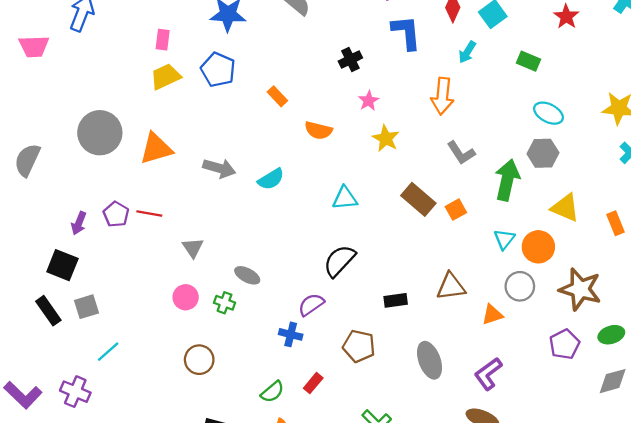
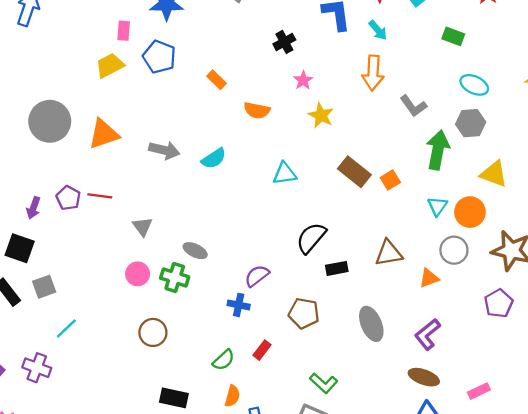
pink rectangle: (163, 40) -> (124, 31), moved
cyan arrow: (467, 52) -> (378, 30), moved, turned -70
gray L-shape: (461, 153) -> (413, 106), moved
black semicircle: (339, 261) -> (311, 238), moved
green cross: (225, 303) -> (175, 277), size x1.4

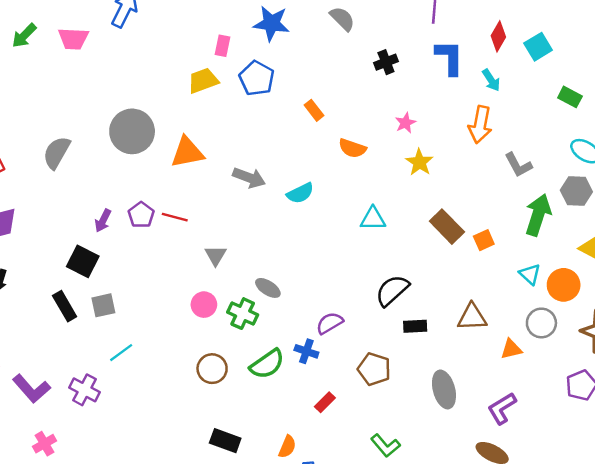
black cross: (284, 42) -> (386, 62), moved
cyan triangle: (437, 206) -> (530, 274), turned -30
green semicircle: (224, 360) -> (267, 364), moved, size x1.4

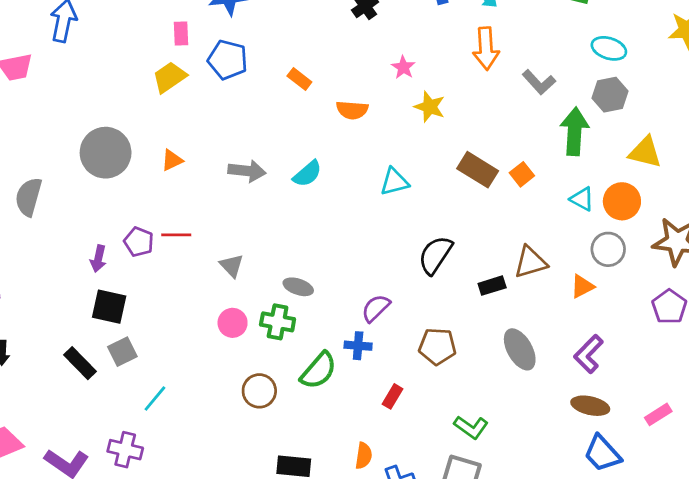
orange triangle: (187, 152) -> (172, 160), size x0.6
black square: (83, 261) -> (109, 307), moved
black rectangle: (415, 326) -> (492, 286), moved

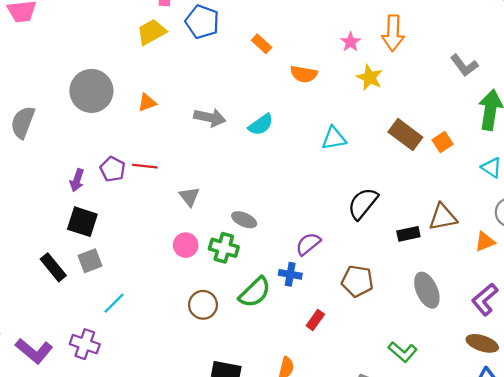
orange arrow: (486, 49) -> (393, 33), moved
green L-shape: (471, 427) -> (403, 352), moved

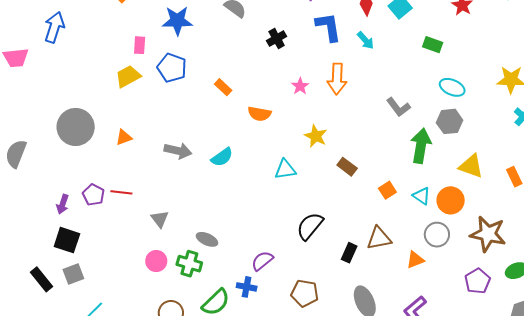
yellow star: (370, 77) -> (316, 136), moved
brown rectangle: (405, 135) -> (347, 167), size x0.7
orange square: (443, 142) -> (387, 190), moved
black rectangle: (408, 234) -> (349, 253), turned -54

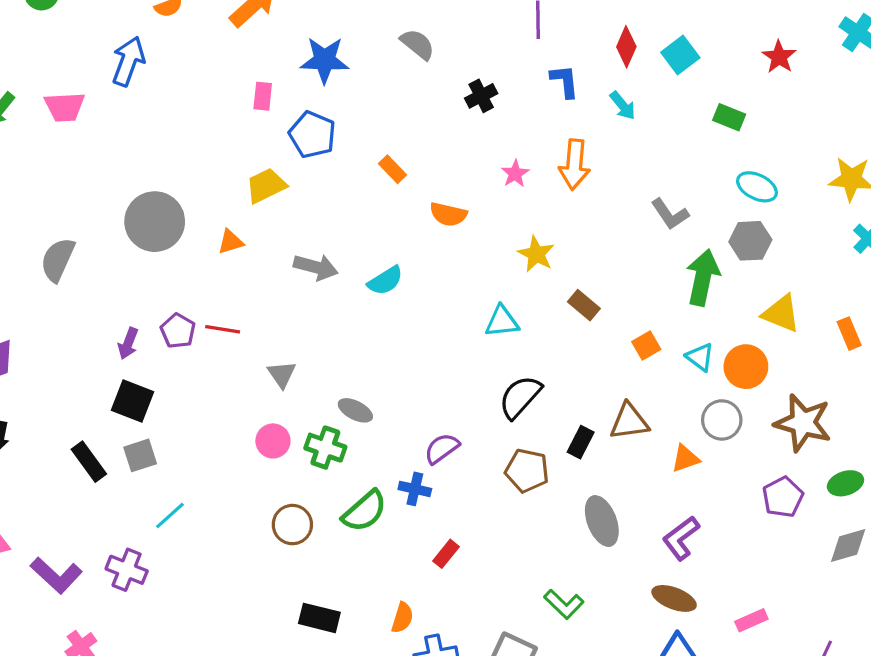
blue L-shape: (328, 27) -> (565, 81), size x0.7
yellow trapezoid: (128, 76) -> (266, 186), moved
cyan triangle: (285, 169) -> (502, 321), moved
brown pentagon: (305, 293) -> (527, 471), moved

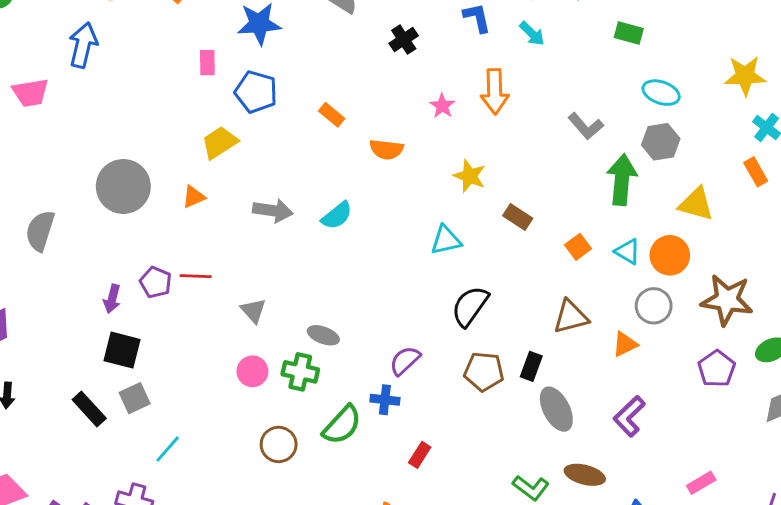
orange rectangle: (849, 334) -> (756, 172), moved
black rectangle: (581, 442) -> (531, 366), moved
brown ellipse: (674, 598) -> (585, 475), moved

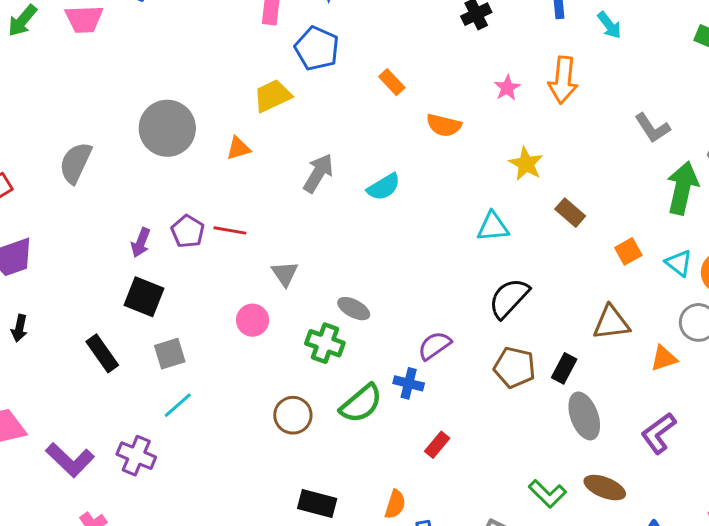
gray arrow: (273, 211) -> (318, 173), turned -75
pink circle: (252, 371) -> (253, 320), moved
gray square: (135, 398) -> (170, 354), moved

